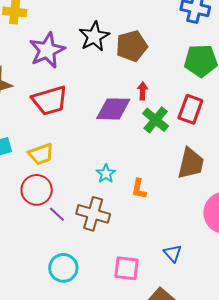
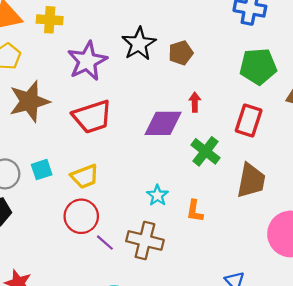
brown pentagon: (132, 46) -> (181, 53), size x0.7
green cross: (156, 120) -> (205, 151), moved

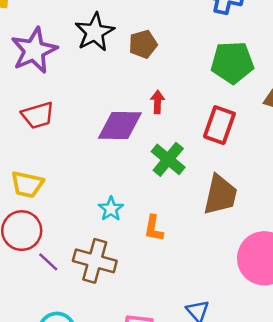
red trapezoid: (92, 117) -> (38, 115), size x0.7
yellow trapezoid: (85, 176) -> (27, 184), turned 32

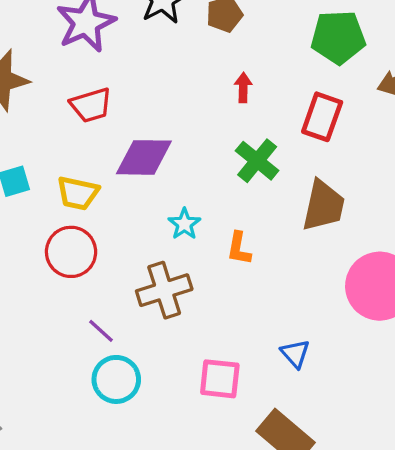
purple diamond: (120, 125) -> (144, 157), moved
brown cross: (95, 261) -> (164, 290), turned -33
purple line: (48, 262) -> (101, 331), moved

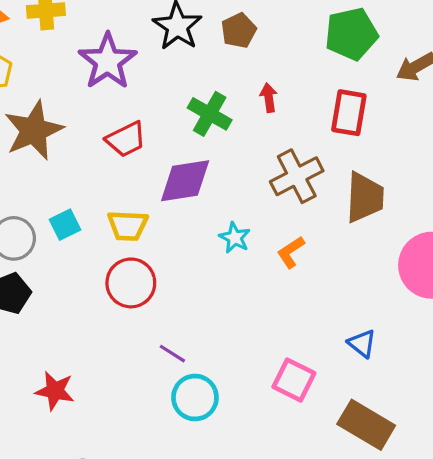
green cross: (257, 161) -> (210, 114), moved
orange L-shape: (239, 248) -> (291, 252), turned 56
brown cross: (164, 290) -> (297, 176), moved
pink square: (220, 379) -> (294, 380), turned 30

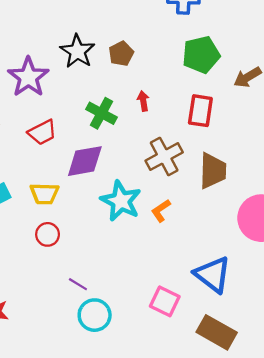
cyan star: (235, 238) -> (121, 201), size x1.8
red circle: (131, 283) -> (48, 234), size x0.7
blue triangle: (362, 344) -> (213, 275), size x1.8

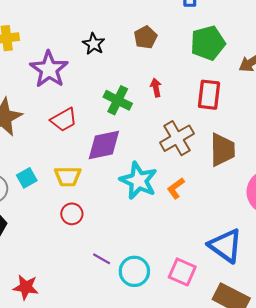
black star: (77, 51) -> (94, 44), size x0.7
brown pentagon: (121, 54) -> (145, 37), moved
cyan circle: (95, 315) -> (134, 271), moved

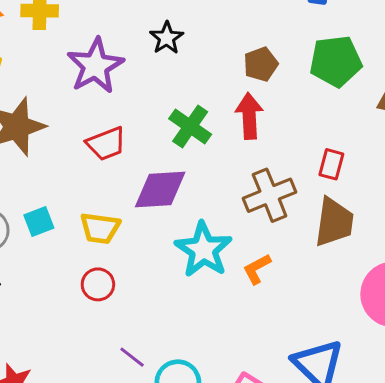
brown pentagon: (145, 37) -> (261, 64), moved
red arrow: (156, 88) -> (249, 116), size x1.6
red rectangle: (209, 95) -> (331, 164), moved, size x0.7

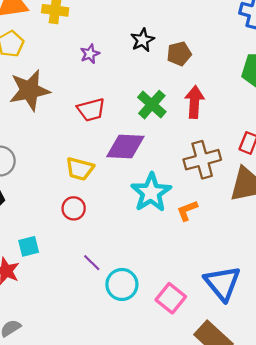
brown pentagon: (261, 64) -> (179, 54), moved
purple star: (95, 66) -> (90, 54), size x0.5
cyan square: (39, 222) -> (29, 246), moved

